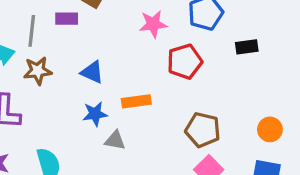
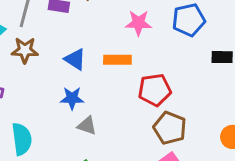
red pentagon: (185, 62) -> (155, 90), moved
orange rectangle: (136, 101) -> (117, 60), moved

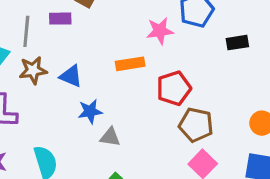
pink star: (138, 23) -> (160, 31), moved
blue triangle: (75, 59) -> (71, 76), moved

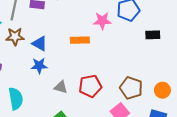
red pentagon: (174, 88) -> (90, 86), moved
blue star: (90, 111) -> (39, 66), moved
brown pentagon: (196, 125) -> (131, 88), moved

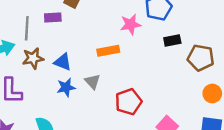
black rectangle: (153, 35) -> (172, 41), moved
gray triangle: (61, 87) -> (92, 81), moved, turned 40
brown pentagon: (131, 88) -> (201, 58), moved

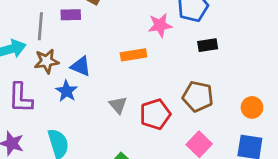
brown pentagon: (201, 58) -> (198, 96), moved
gray triangle: (92, 81) -> (118, 105), moved
blue star: (66, 87) -> (67, 91), moved, turned -30

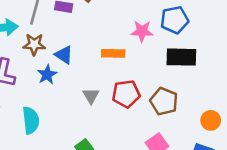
black rectangle: (208, 45) -> (181, 57), size x1.6
red pentagon: (155, 114) -> (126, 94), moved

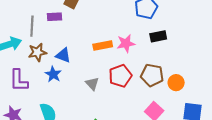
pink star: (142, 31) -> (126, 43), moved
black rectangle: (181, 57) -> (158, 36), size x0.7
orange circle: (211, 120) -> (176, 83), moved

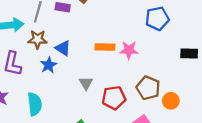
black rectangle: (158, 36) -> (189, 54), moved
red pentagon: (120, 76) -> (114, 98), moved

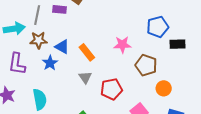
blue pentagon: (157, 18) -> (158, 27), moved
orange rectangle: (105, 47) -> (87, 52), moved, turned 54
brown pentagon: (148, 88) -> (146, 65), moved

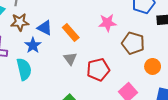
cyan semicircle: (40, 99) -> (24, 69), moved

